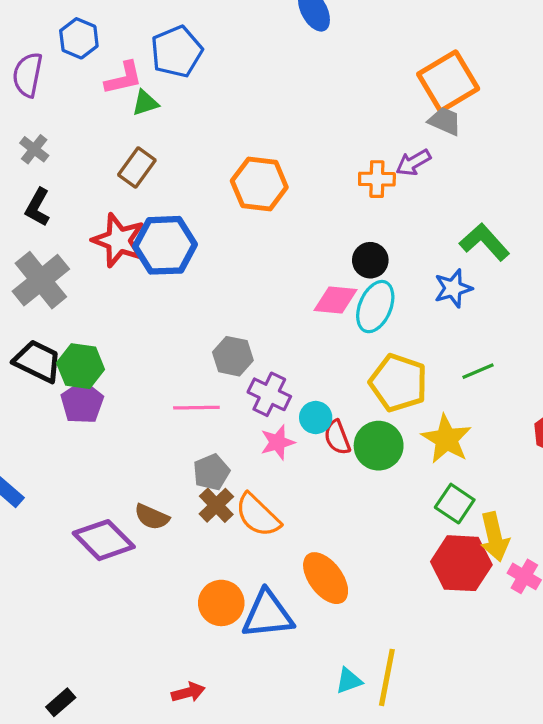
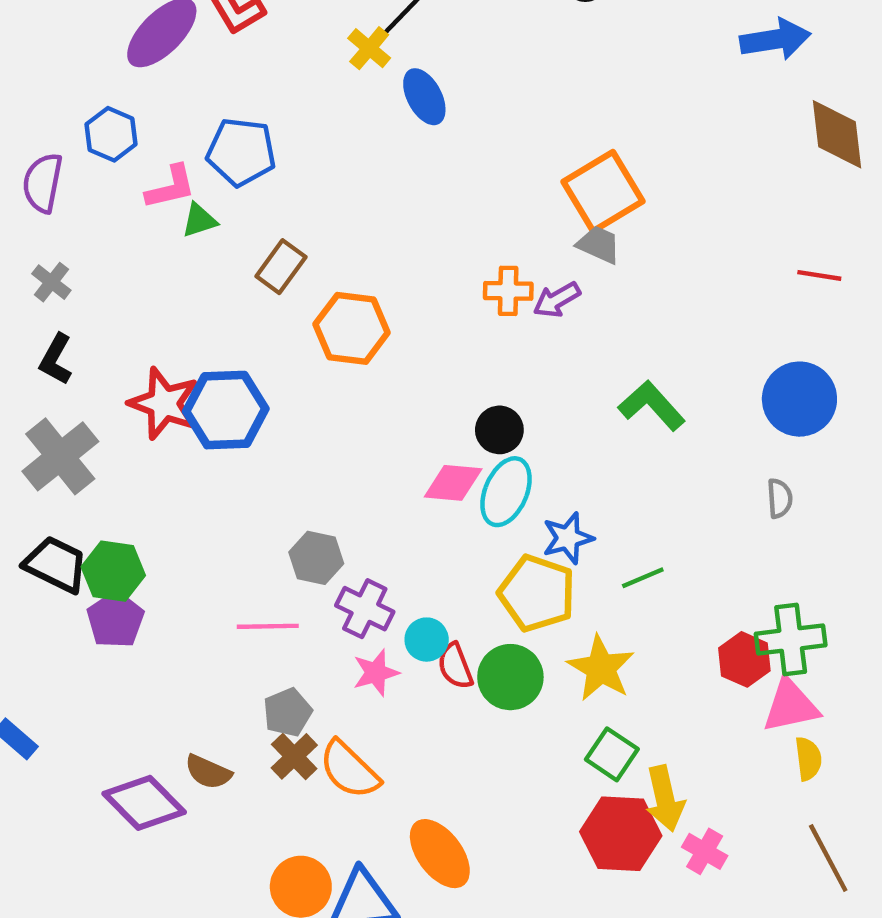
blue pentagon: (177, 52) -> (241, 152), turned 30
brown rectangle: (137, 167) -> (281, 267), moved
orange cross: (377, 179) -> (508, 291), moved
blue star: (453, 288) -> (568, 538), moved

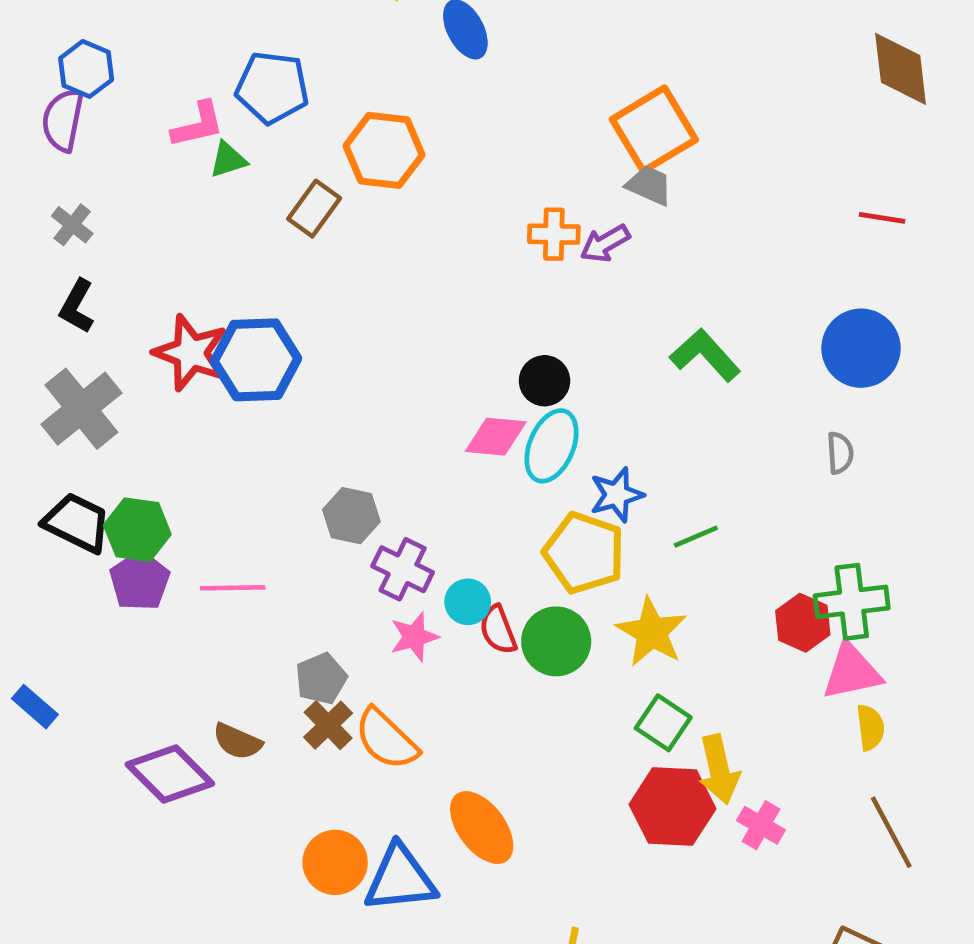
blue hexagon: (111, 134) -> (86, 69), moved
orange hexagon: (352, 328) -> (384, 150), moved
pink line: (268, 626) -> (233, 588), moved

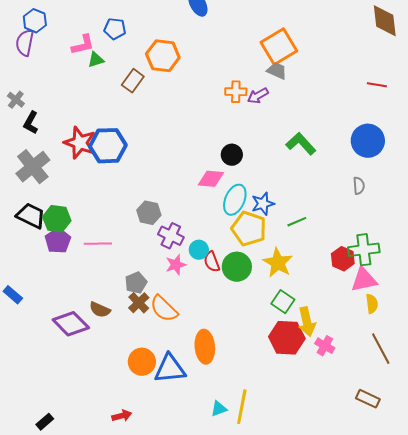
blue pentagon: (272, 88) -> (115, 29), size x0.7
gray cross: (72, 225) -> (16, 100), moved
cyan ellipse: (552, 446) -> (235, 200), moved
orange ellipse: (482, 828) -> (205, 347), turned 32

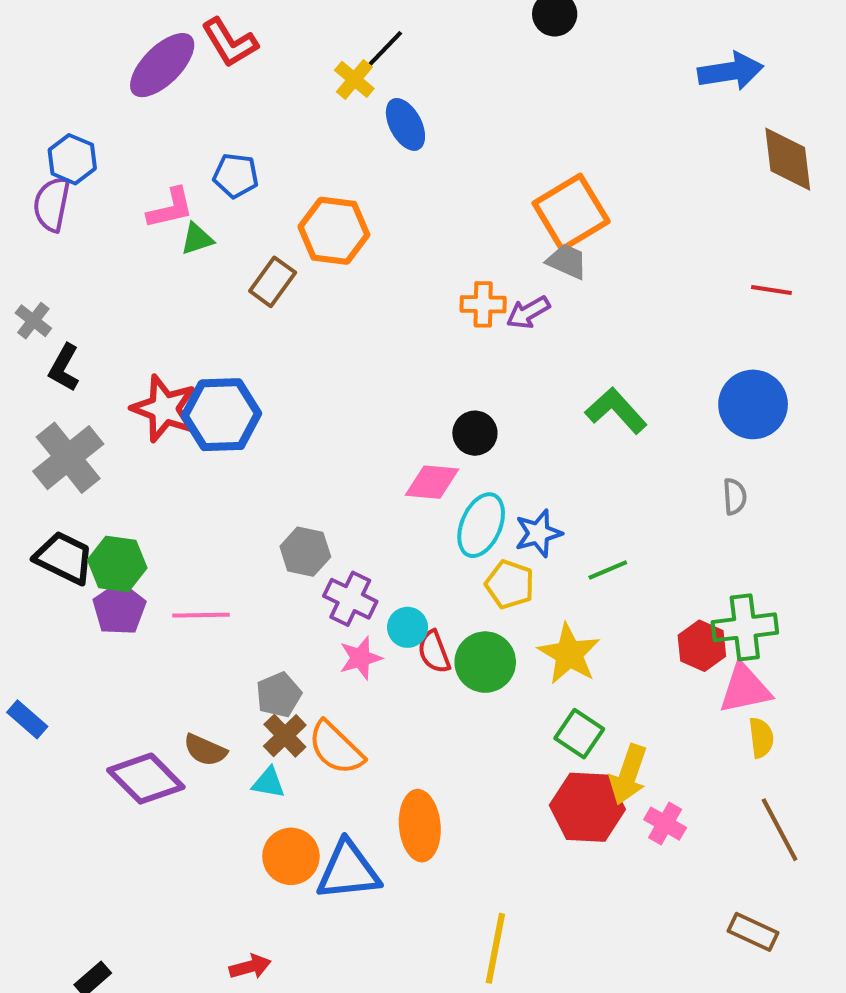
yellow pentagon: (249, 229) -> (510, 584), size x0.7
yellow arrow: (307, 322) -> (628, 775), turned 32
cyan triangle: (219, 409) -> (268, 783), moved, turned 30

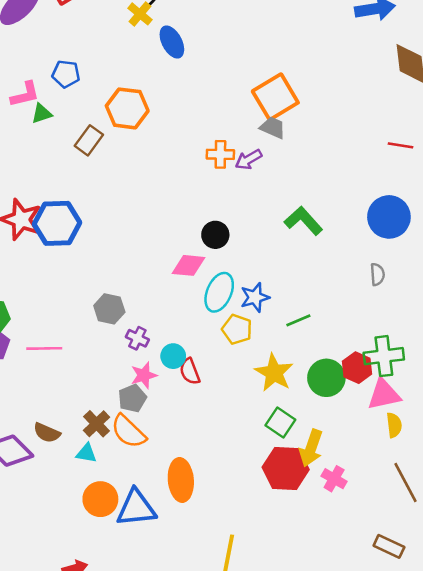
purple cross: (350, 599) -> (137, 338), size x0.7
green circle: (485, 662) -> (326, 378), moved
gray pentagon: (279, 695) -> (132, 398), moved

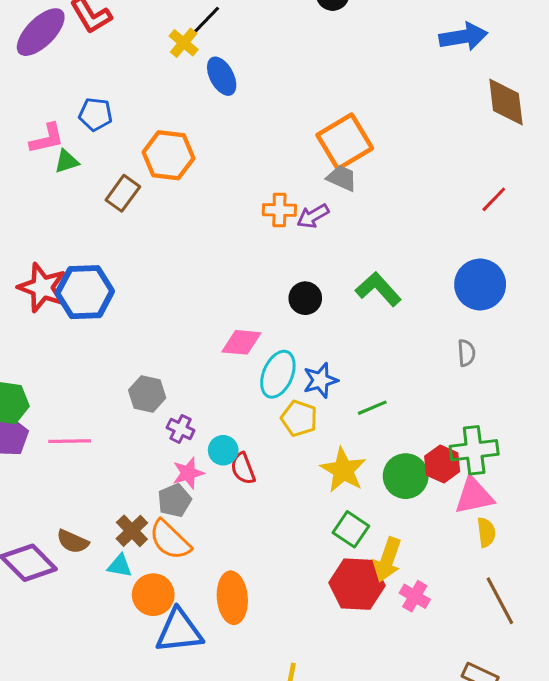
red line: (400, 145) -> (494, 199), turned -55
black circle: (215, 235) -> (305, 298), moved
orange circle: (100, 499) -> (153, 595), moved

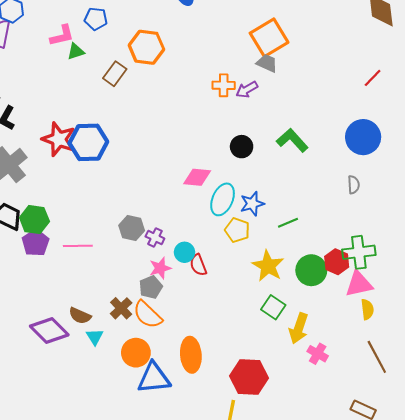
gray hexagon: (147, 394) -> (132, 228), moved
cyan triangle: (120, 566) -> (95, 337), moved, turned 48
red hexagon: (357, 584) -> (249, 377), moved

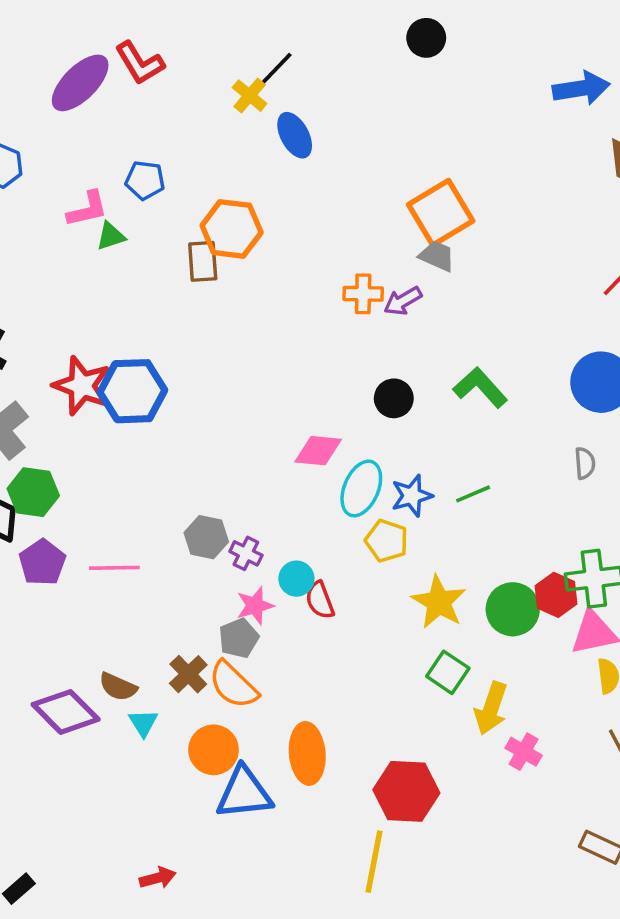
brown rectangle: (115, 74) -> (203, 261), moved, turned -40
green hexagon: (34, 220) -> (33, 492), moved
green line: (288, 223) -> (473, 494), moved

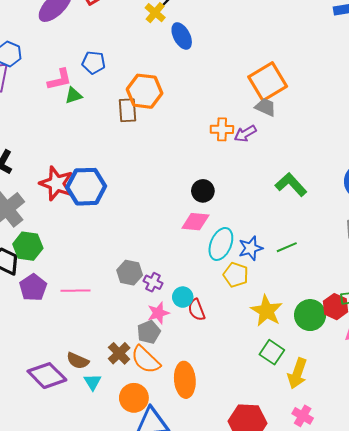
black circle: (394, 398) -> (203, 191), moved
pink cross: (524, 752) -> (303, 416), moved
orange ellipse: (307, 753) -> (185, 380), moved

